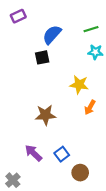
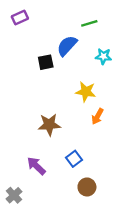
green line: (91, 29) -> (89, 23), moved
blue semicircle: (52, 35) -> (67, 46), moved
blue square: (62, 154) -> (74, 159), moved

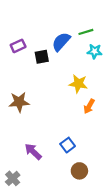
purple rectangle: (20, 17) -> (18, 46), moved
green line: (89, 23) -> (86, 32), moved
brown star: (49, 125) -> (19, 102), moved

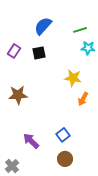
blue semicircle: (61, 42) -> (43, 26), moved
purple rectangle: (18, 46) -> (14, 51), moved, turned -32
brown circle: (79, 171) -> (65, 159), moved

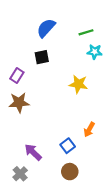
purple rectangle: (14, 51) -> (17, 75), moved
orange arrow: (83, 99) -> (89, 129), moved
gray cross: (12, 166) -> (20, 174), moved

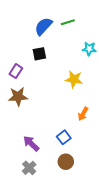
green line: (86, 32) -> (68, 22), moved
orange arrow: (89, 129) -> (83, 114), moved
gray cross: (20, 174) -> (29, 168), moved

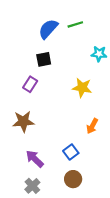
purple rectangle: (16, 71) -> (30, 84), moved
brown star: (18, 97) -> (23, 122), moved

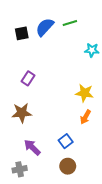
black square: (44, 59) -> (22, 33), moved
yellow star: (82, 88) -> (84, 93), moved
gray cross: (32, 186) -> (20, 169), moved, turned 32

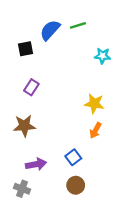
black square: (22, 33) -> (26, 49), moved
purple arrow: (32, 147) -> (36, 164), turned 126
gray cross: (20, 169) -> (22, 189), turned 32

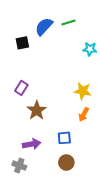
purple rectangle: (31, 87) -> (21, 88), moved
brown star: (24, 126) -> (37, 110), moved, turned -30
blue square: (73, 157) -> (64, 138), turned 32

